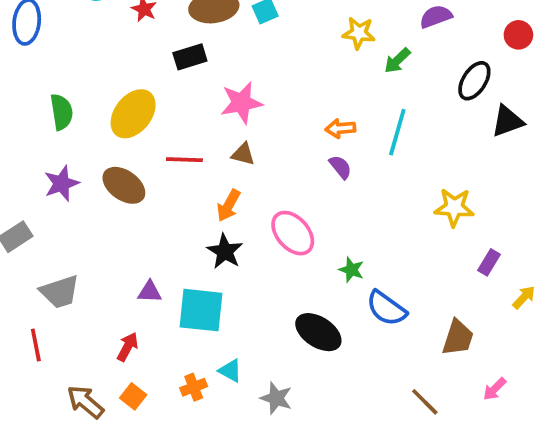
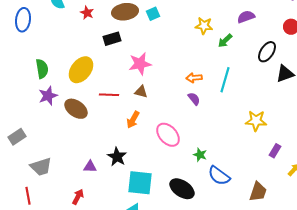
purple star: (62, 183) -> (48, 96), moved
black star: (225, 251) -> (117, 157), moved
cyan square: (201, 310) -> (140, 183), moved

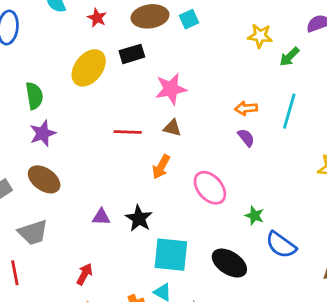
yellow ellipse: (81, 70) -> (89, 68), moved
brown ellipse: (76, 109) -> (44, 179), moved
purple triangle: (90, 167) -> (101, 217), moved

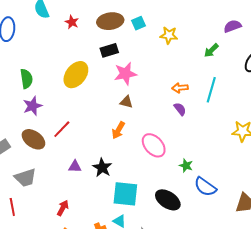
yellow star: (260, 36) -> (169, 35), moved
black rectangle: (132, 54) -> (109, 50), moved
yellow ellipse: (89, 68) -> (76, 75), moved
red line: (128, 132) -> (62, 129), moved, turned -48

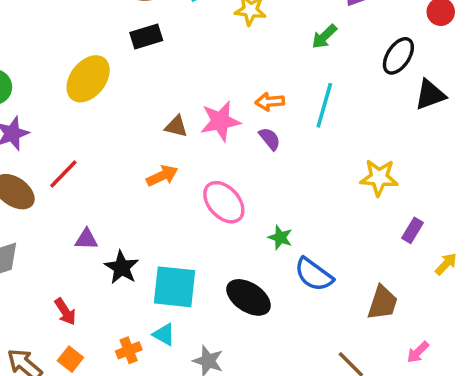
pink star: (125, 74) -> (220, 121), moved
orange arrow: (118, 130) -> (162, 176), turned -144
black star: (102, 168) -> (122, 267), moved
red arrow: (63, 208) -> (65, 312), turned 119

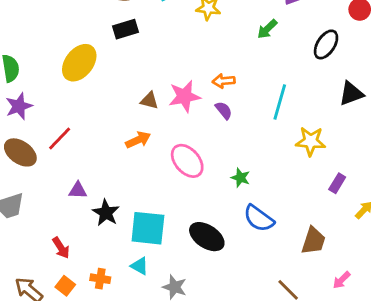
black triangle: (430, 95) -> (351, 94), moved
cyan line: (324, 105) -> (280, 102), moved
green star: (280, 237) -> (240, 178), moved
orange cross: (129, 350) -> (100, 279), moved, turned 30

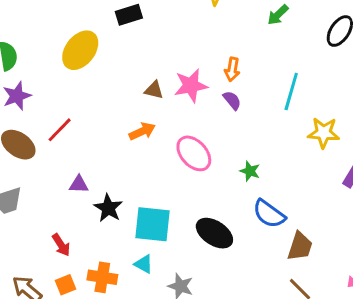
orange arrow: (224, 81) -> (232, 69), turned -75
brown trapezoid: (313, 241) -> (300, 246), moved
orange cross: (100, 279) -> (102, 277), size x1.4
orange square: (65, 286) -> (65, 285), turned 30

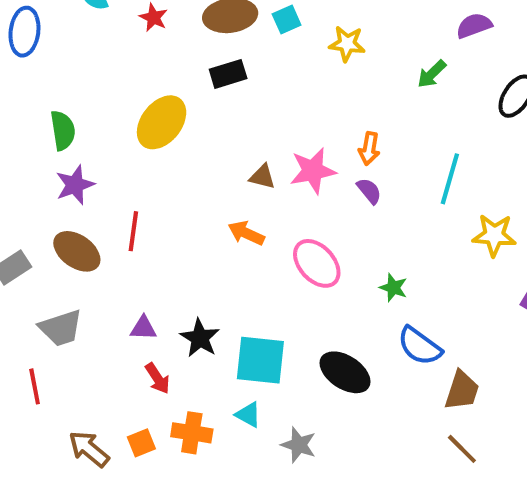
red line: (60, 130) -> (133, 231), turned -36
orange arrow: (142, 131) -> (246, 233), turned -130
purple triangle: (79, 184) -> (143, 328), moved
red arrow: (61, 245) -> (158, 378), moved

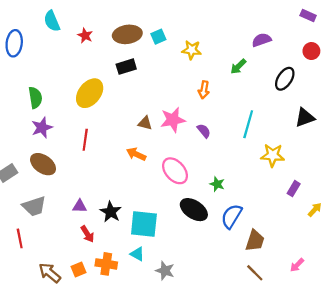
orange arrow: (369, 149) -> (204, 90), moved
red line: (133, 231) -> (85, 140), moved
blue semicircle: (420, 346) -> (232, 216), turned 85
black ellipse: (345, 372) -> (194, 210), moved

